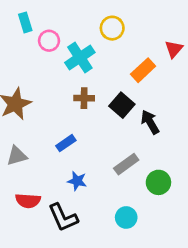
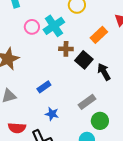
pink circle: (49, 41) -> (32, 27), moved
brown cross: (84, 98) -> (66, 49), moved
green circle: (158, 182) -> (100, 121), moved

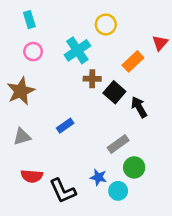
pink circle: (32, 27) -> (33, 52), moved
blue star: (52, 114) -> (98, 177), moved

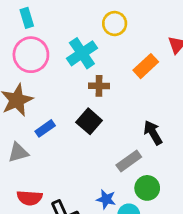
pink circle: (33, 52) -> (31, 55), size x1.6
black square: (114, 92) -> (89, 121), moved
black arrow: (139, 107) -> (153, 133), moved
blue rectangle: (65, 126) -> (45, 128), moved

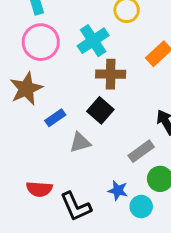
brown cross: (99, 86) -> (111, 74), size x1.4
gray triangle: (18, 153) -> (80, 142), moved

